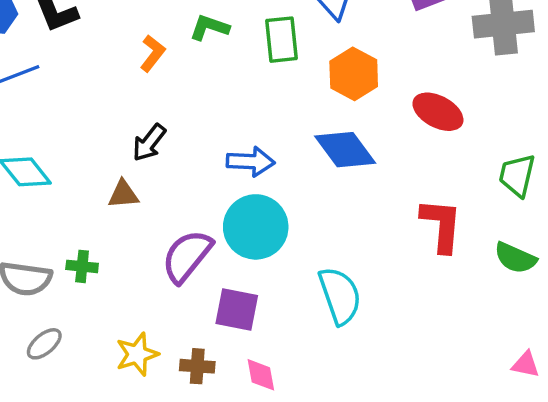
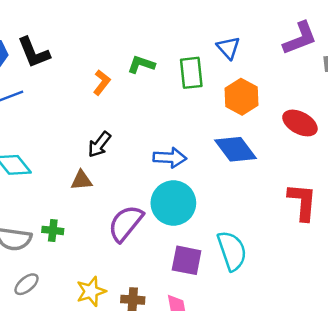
purple square: (237, 309) -> (187, 260), moved

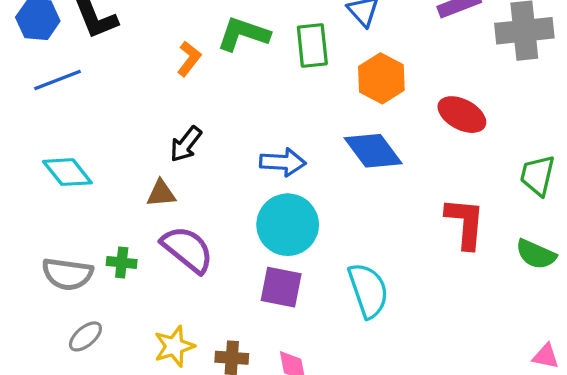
green L-shape: (141, 64) -> (243, 34), size x1.4
purple semicircle: (126, 223) -> (187, 249), moved, turned 90
purple square: (187, 260) -> (281, 287), moved

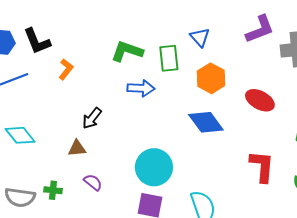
orange L-shape: (189, 59) -> (66, 69), moved
blue arrow: (283, 162) -> (141, 88), moved
purple semicircle: (187, 249) -> (93, 182), size x0.6

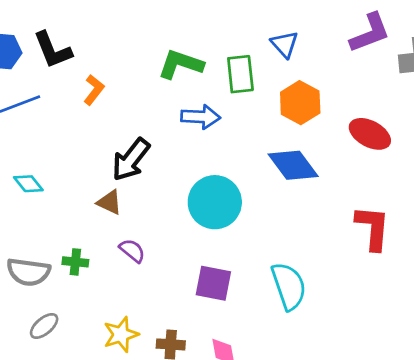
black arrow: (92, 118) -> (131, 160), size x1.4
cyan diamond: (20, 135) -> (28, 184), size x0.7
brown triangle: (77, 148) -> (110, 202), turned 30
cyan circle: (154, 167) -> (215, 202), moved

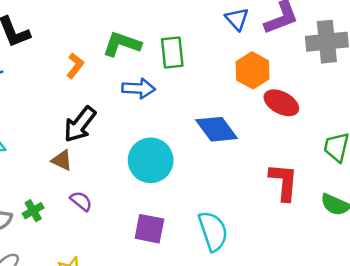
blue triangle: (285, 44) -> (237, 19), moved
orange L-shape: (94, 90) -> (75, 66), moved
orange hexagon: (300, 103) -> (253, 70), moved
green cross: (75, 262) -> (33, 211), turned -36

